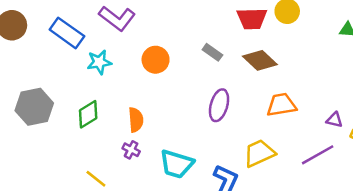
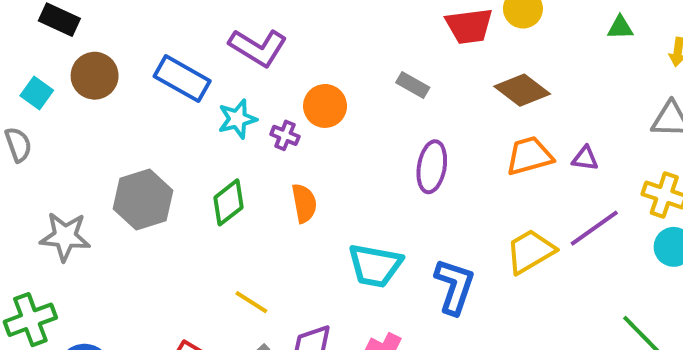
brown diamond: (260, 60) -> (522, 90), moved
purple triangle: (334, 120) -> (585, 158), moved
purple cross: (131, 150) -> (285, 135), moved
yellow trapezoid: (259, 153) -> (530, 251), moved

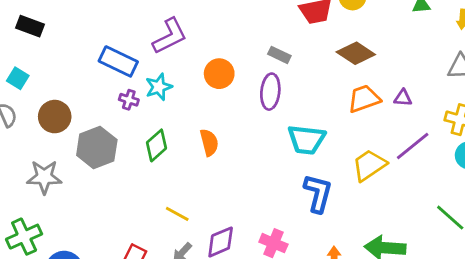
purple L-shape: (258, 48) -> (170, 36), turned -54
brown circle: (95, 76) -> (55, 117), moved
purple cross: (285, 135) -> (129, 100), moved
purple ellipse: (432, 167) -> (270, 92), moved
cyan trapezoid: (375, 266) -> (306, 140), moved

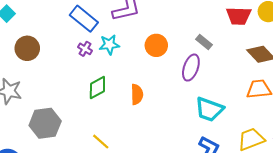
gray hexagon: (97, 148) -> (45, 123), moved

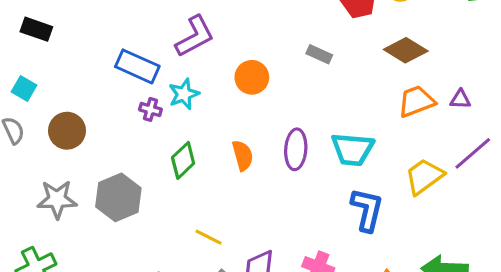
purple ellipse: (191, 68) -> (296, 149), moved
gray hexagon: (45, 123) -> (118, 197), moved

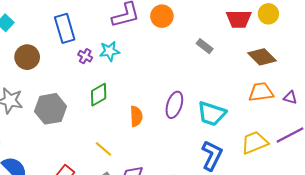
blue rectangle: (137, 66) -> (65, 28), moved, turned 36
orange circle: (252, 77) -> (162, 16), moved
orange semicircle: (243, 155) -> (136, 116), moved

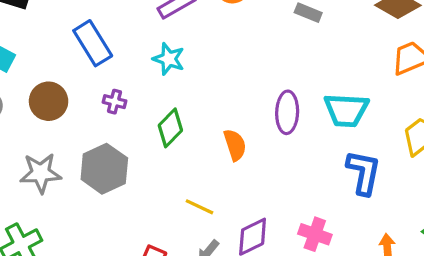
cyan star: (109, 51) -> (169, 59), turned -30
purple cross: (85, 56) -> (114, 102), moved

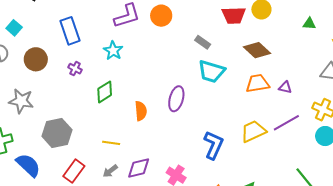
cyan trapezoid: (346, 110) -> (211, 71), moved
gray hexagon: (104, 169) -> (57, 133), moved
yellow line: (200, 207) -> (111, 143), turned -30

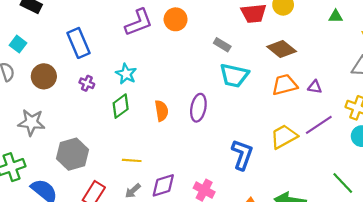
cyan star: (113, 51) -> (126, 74), moved
orange semicircle: (141, 111) -> (162, 111), moved

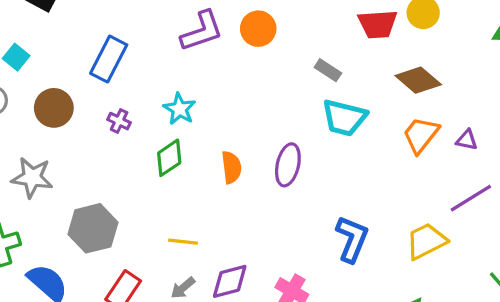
blue rectangle: (79, 43) -> (109, 59), turned 48
orange trapezoid: (285, 85) -> (421, 135), turned -40
yellow trapezoid: (284, 137) -> (426, 241), moved

